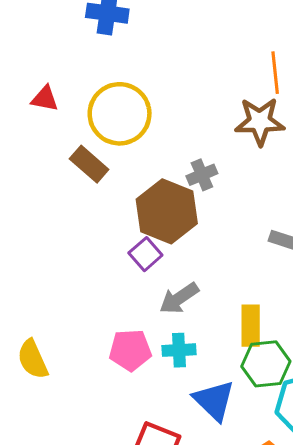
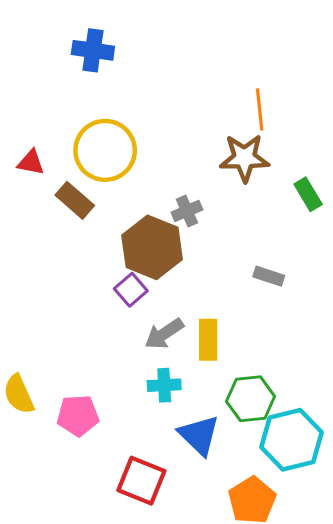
red triangle: (45, 99) -> (31, 162), moved
yellow rectangle: (251, 326) -> (208, 340), moved
pink pentagon: (130, 350) -> (78, 416), moved

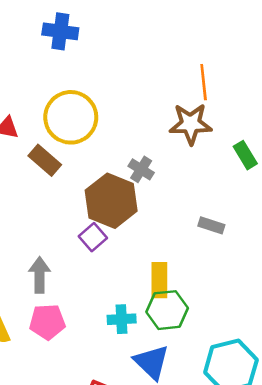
gray cross: (187, 211) -> (141, 169), turned -35
gray arrow: (164, 334) -> (40, 275), moved, turned 124
green hexagon: (251, 399) -> (167, 310), moved
pink pentagon: (78, 416) -> (47, 322), moved

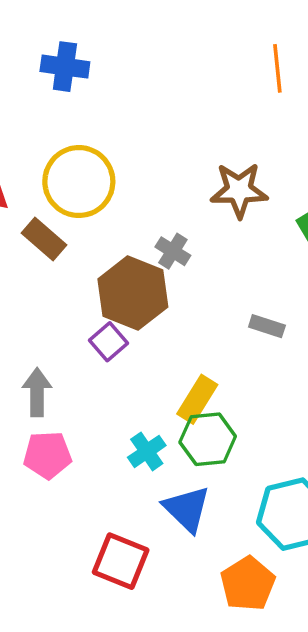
orange line: (204, 82) -> (277, 68), moved
yellow rectangle: (159, 280) -> (197, 399), turned 32
cyan cross: (122, 319) -> (147, 451), turned -32

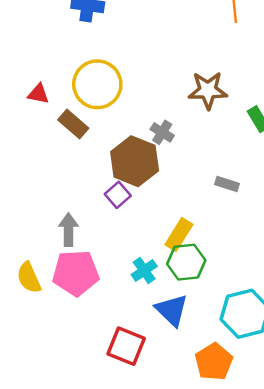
pink pentagon: (48, 455) -> (76, 273), size x1.4

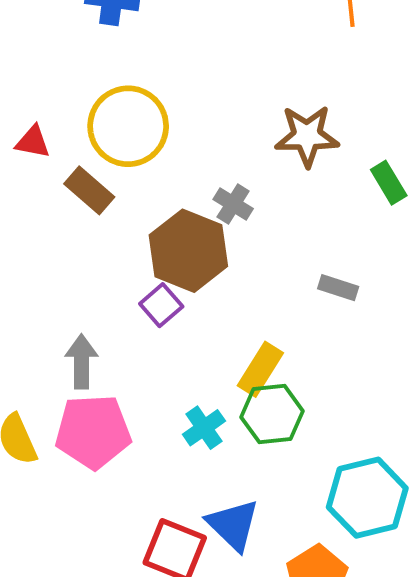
blue triangle: (172, 310) -> (233, 525), moved

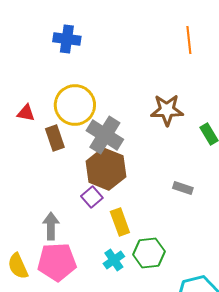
brown rectangle: (89, 190) -> (55, 138), turned 30
gray cross: (233, 204) -> (105, 135), moved, size x1.8
yellow rectangle: (260, 369) -> (120, 222), moved, turned -52

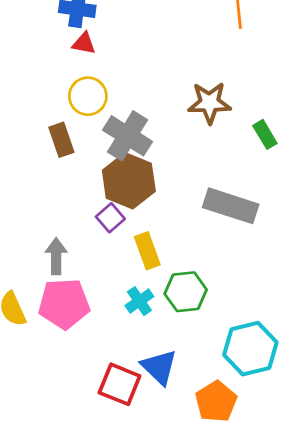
yellow circle: (75, 105) -> (88, 96), size x0.7
red triangle: (26, 113) -> (84, 43), moved
gray rectangle: (183, 188) -> (231, 206), size x2.0

